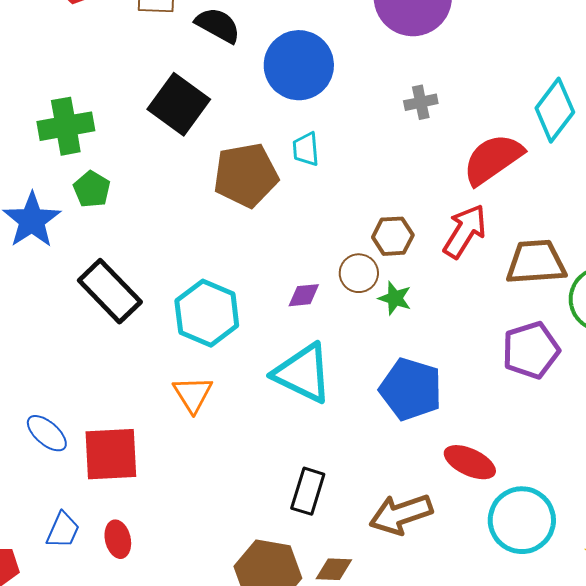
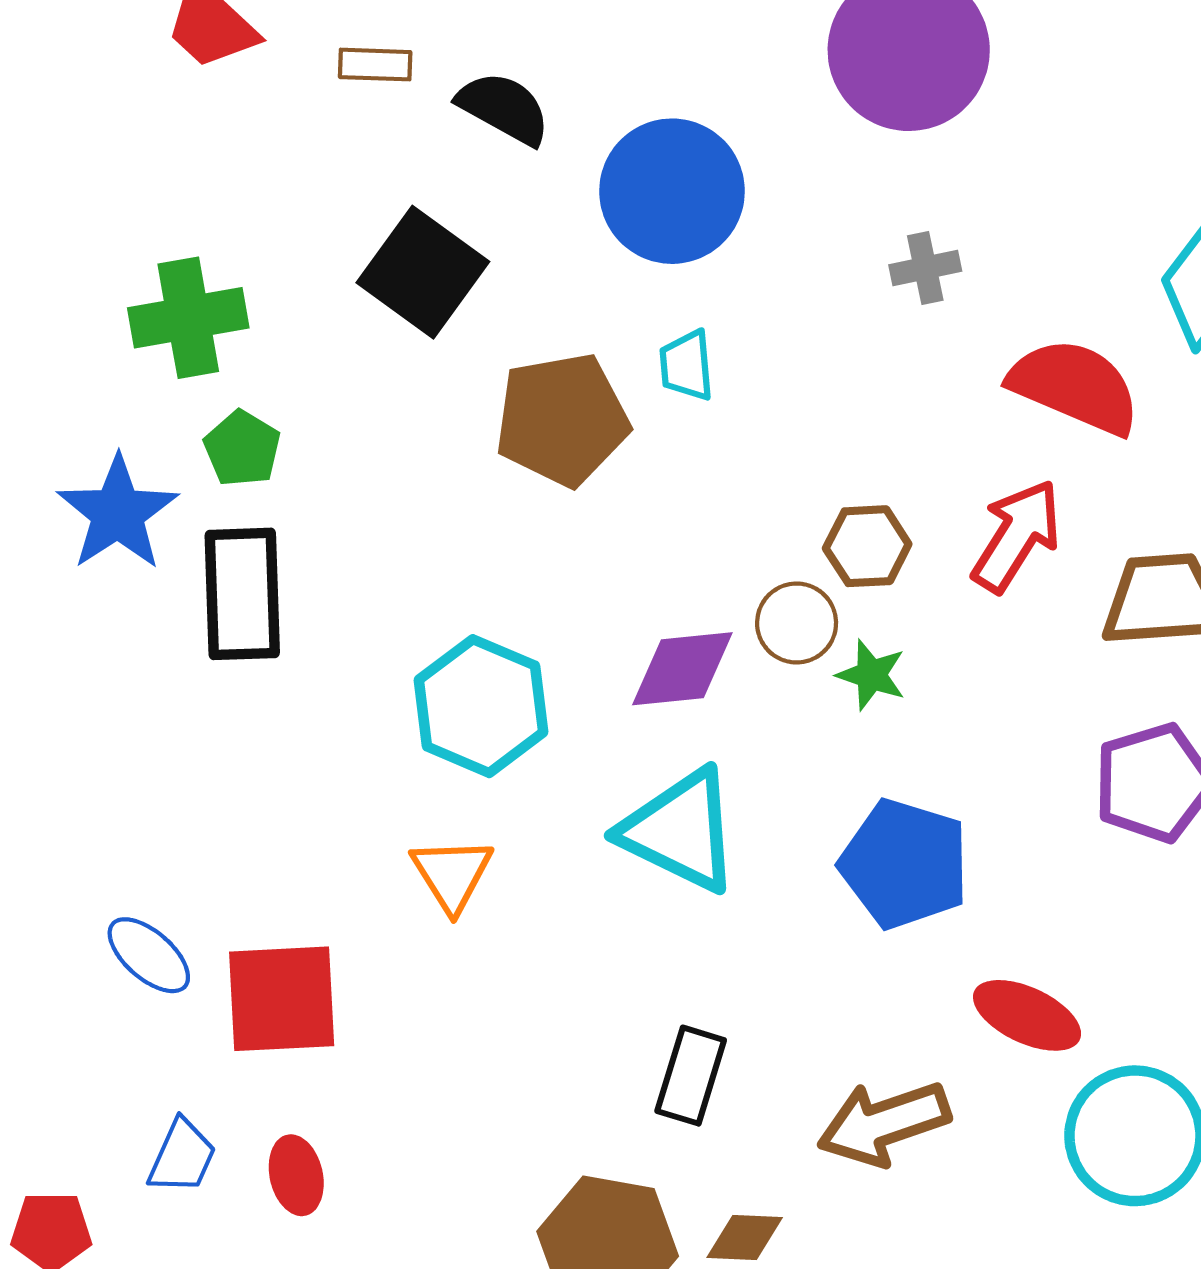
red semicircle: (493, 159) -> (1075, 386), turned 58
black rectangle: (110, 291) -> (242, 594), moved, turned 42
purple diamond: (304, 295) -> (682, 669), size x1.6

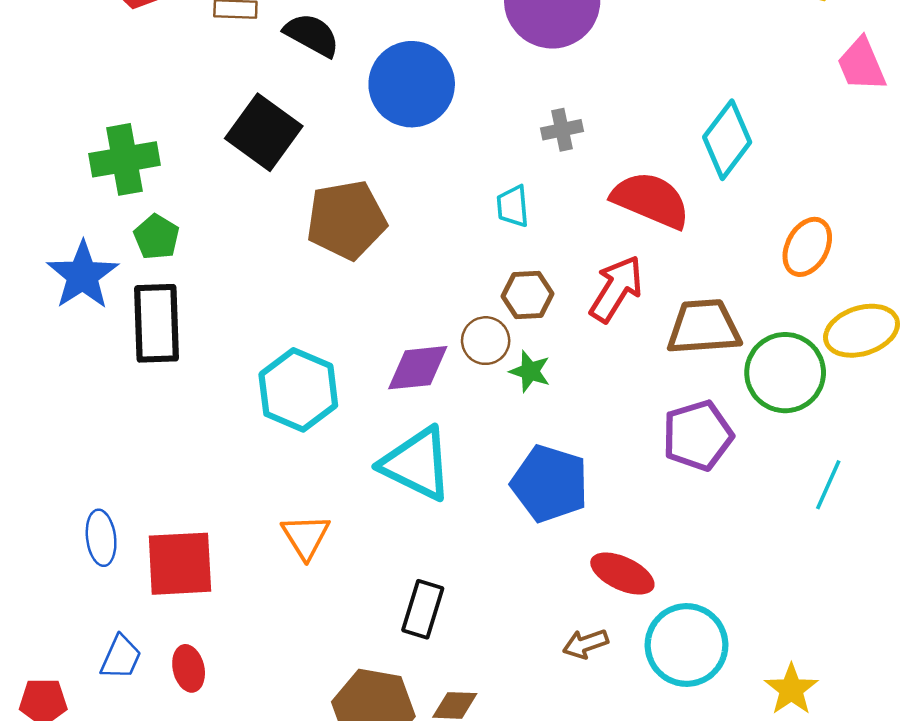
cyan trapezoid: (687, 366) -> (513, 206), moved
orange triangle: (452, 874) -> (306, 537), moved
blue ellipse: (149, 955) -> (101, 538), turned 42
brown arrow: (884, 1123) -> (585, 644), moved, size x0.6

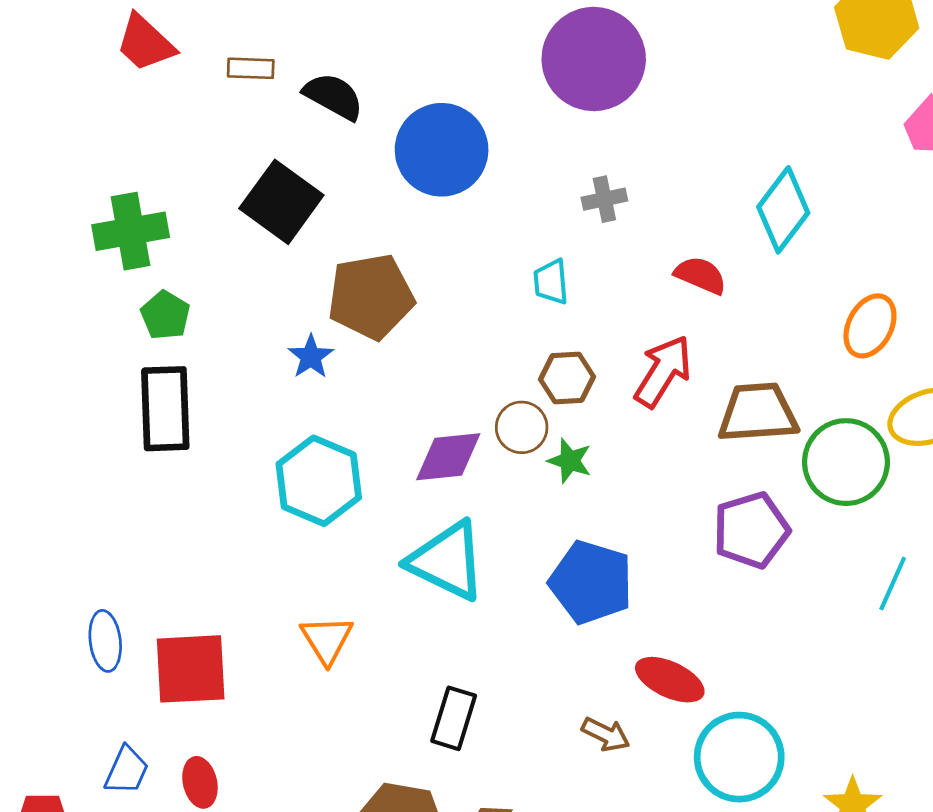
red semicircle: (651, 200) -> (700, 275), size x0.6
blue star: (83, 275) -> (311, 357), moved, size x0.6
brown arrow: (585, 644) -> (606, 734), moved, turned -135

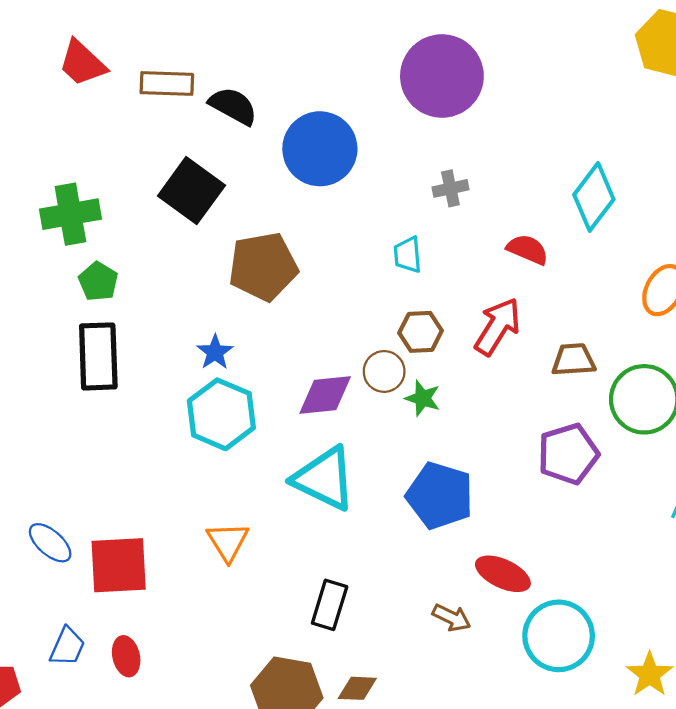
brown rectangle: (251, 68) -> (167, 84), size x1.4
blue star: (311, 357) -> (215, 352), moved
brown trapezoid: (758, 413) -> (574, 360), size x0.7
blue ellipse: (105, 641) -> (50, 543), turned -42

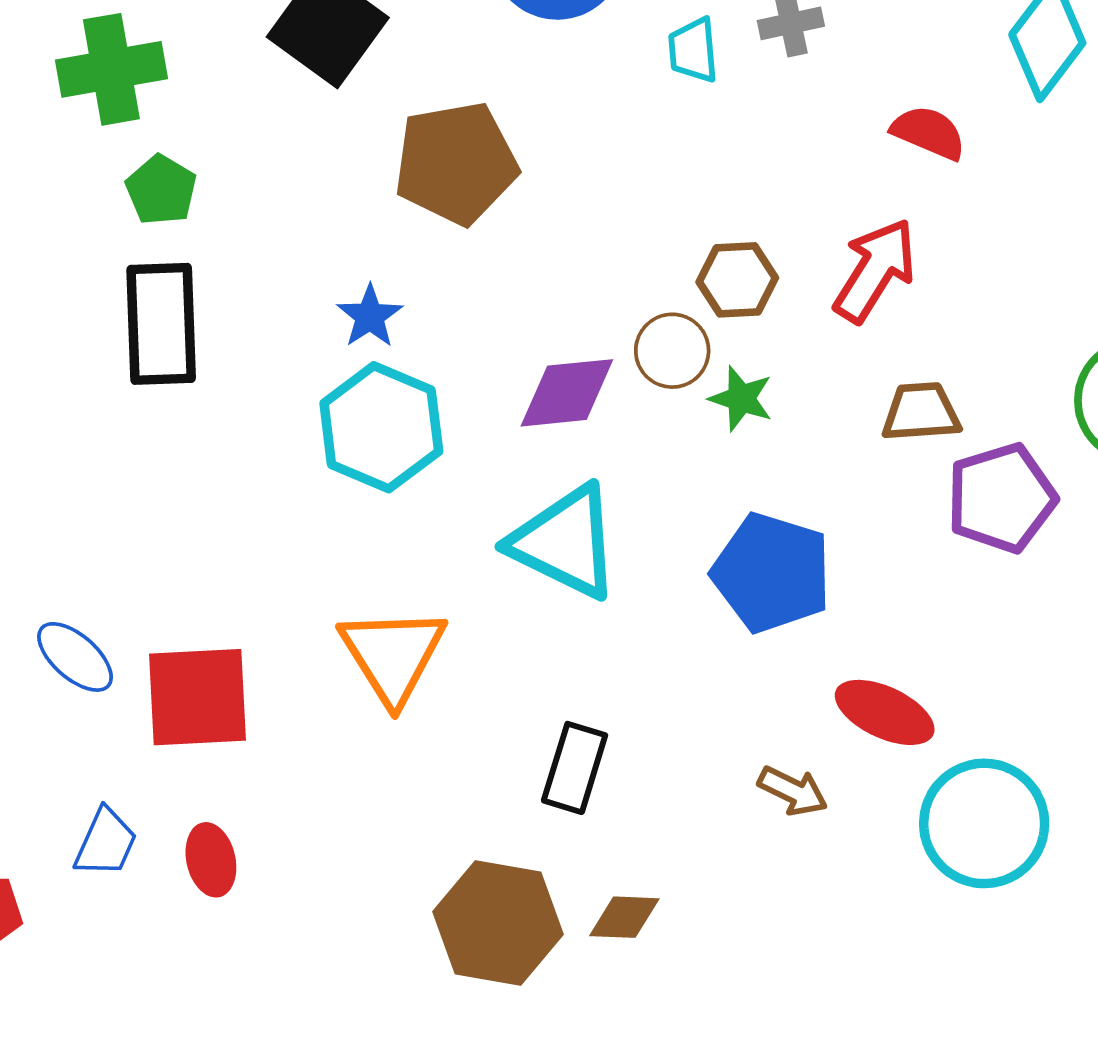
cyan trapezoid: (408, 255) -> (693, 50), moved
brown trapezoid: (574, 360) -> (921, 412), moved
orange triangle: (228, 542) -> (393, 655), size x1.4

